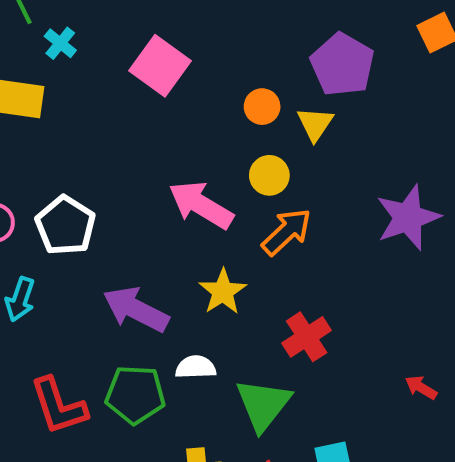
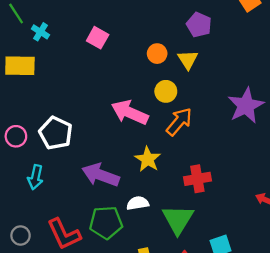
purple pentagon: (342, 65) -> (199, 25), size x0.7
pink square: (160, 66) -> (98, 38), size x0.7
red cross: (307, 337) -> (197, 179), turned 30

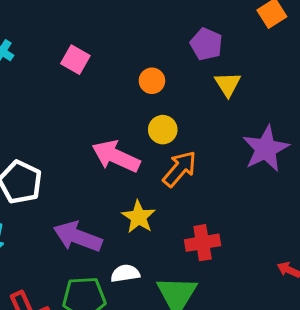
yellow triangle: (188, 60) -> (228, 84), moved

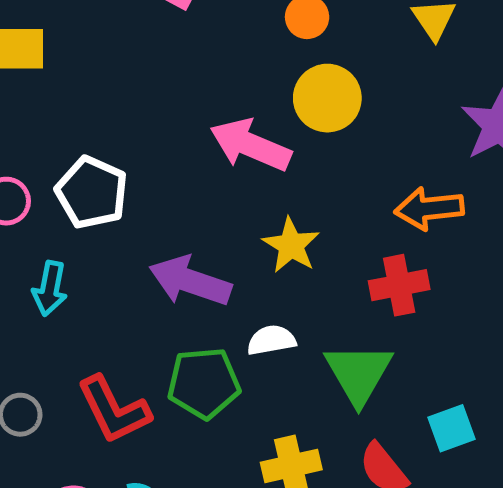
yellow circle: (163, 130) -> (327, 98), size x1.4
orange arrow: (180, 169) -> (429, 208), moved, turned -135

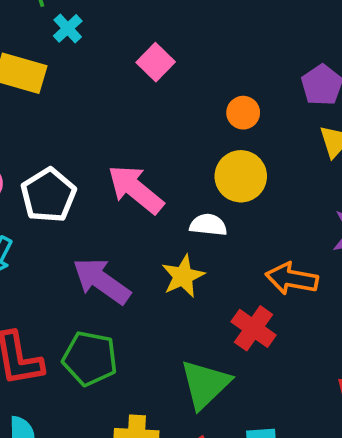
pink arrow: (250, 145) -> (136, 189), moved
red cross: (399, 285) -> (254, 328), turned 30
white semicircle: (271, 340) -> (208, 225), moved

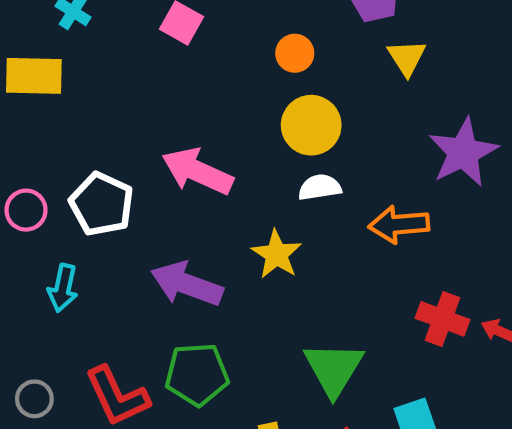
white semicircle: (208, 225) -> (320, 187), moved
red cross: (254, 328) -> (442, 319), moved

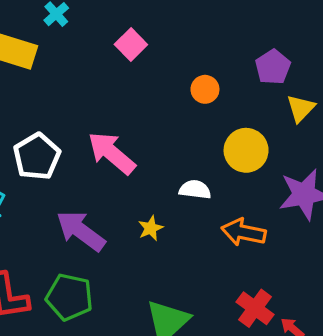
yellow triangle: (407, 58) -> (301, 108), moved
yellow circle: (311, 125) -> (246, 150), moved
yellow star: (276, 254) -> (151, 228), size x0.7

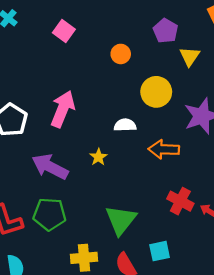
pink arrow: (112, 153) -> (63, 109), turned 81

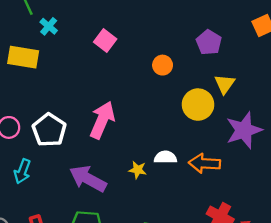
yellow triangle: (190, 56) -> (225, 84), moved
white semicircle: (125, 125) -> (165, 157), moved
yellow star: (98, 157) -> (138, 170), turned -30

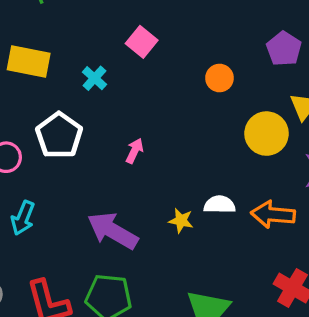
cyan cross: (49, 26) -> (94, 78), moved
pink arrow: (102, 120) -> (135, 151), size x0.5
white pentagon: (49, 130) -> (59, 135), moved

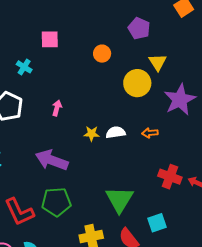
pink square: (142, 42) -> (50, 39), turned -30
orange arrow: (273, 214) -> (150, 133), size x0.6
yellow star: (181, 221) -> (92, 134), moved

